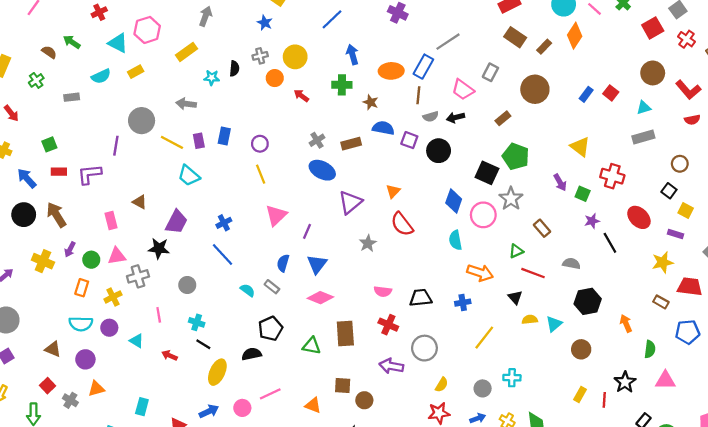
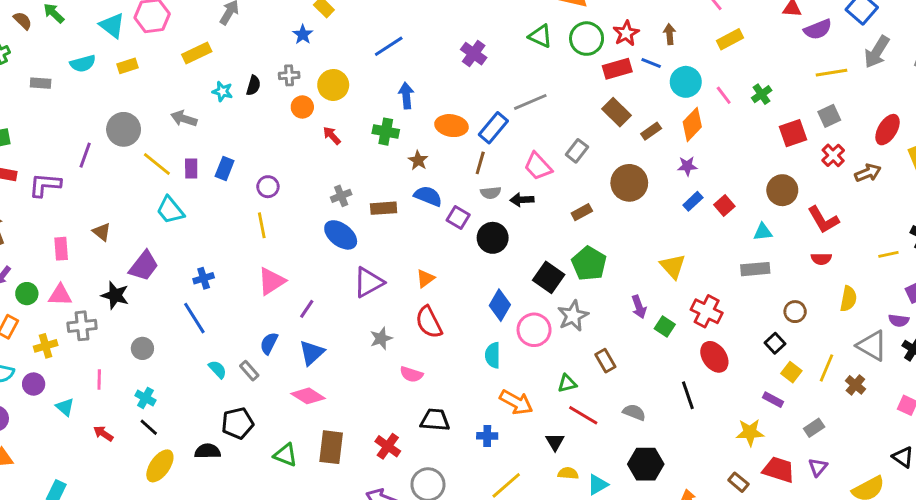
red ellipse: (639, 217) -> (714, 357), moved
purple star: (592, 221) -> (687, 166), moved
pink semicircle: (383, 291) -> (411, 374), moved

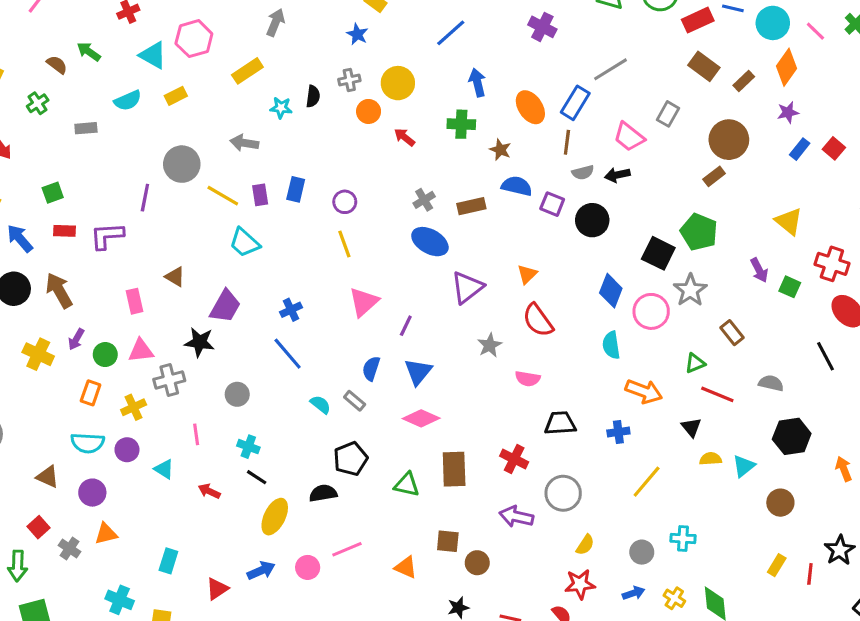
orange ellipse: (452, 126) -> (530, 107), turned 56
brown rectangle: (582, 212) -> (714, 176), moved

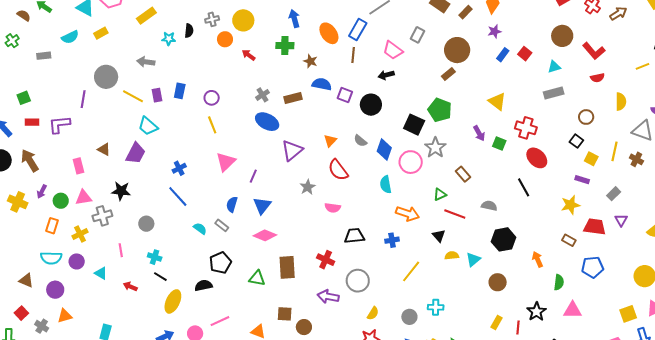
gray semicircle: (583, 172) -> (360, 141), moved, turned 56
purple trapezoid: (225, 306) -> (136, 153), moved

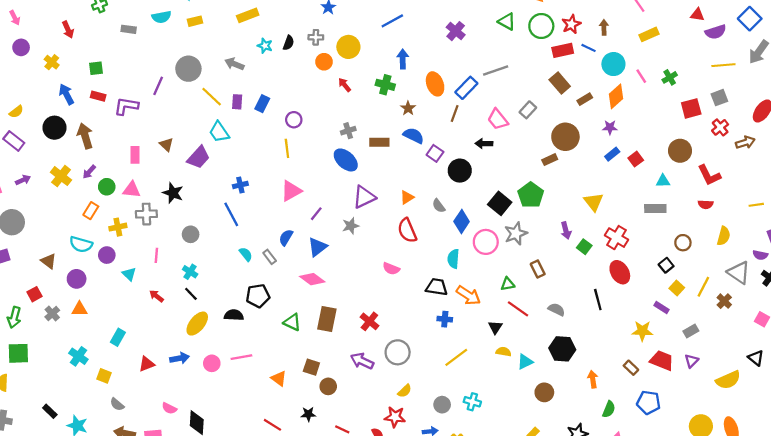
gray star: (308, 187) -> (351, 226), moved
black trapezoid: (354, 236) -> (437, 287), moved

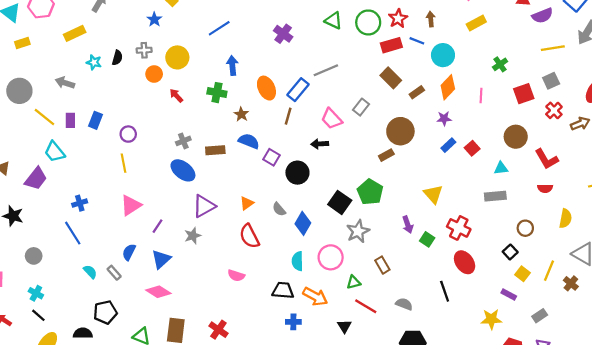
pink line: (641, 76) -> (481, 95), moved, turned 40
pink circle: (486, 242) -> (331, 257), moved

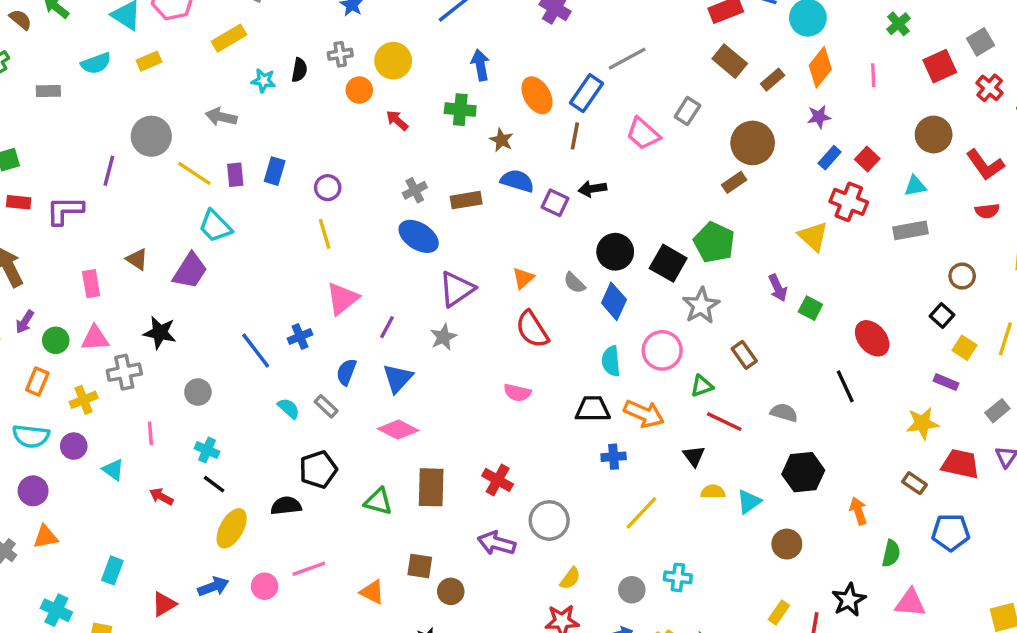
black arrow: (320, 144) -> (592, 189), moved
black circle: (297, 173) -> (615, 252), moved
blue cross: (80, 203) -> (300, 336), moved
red cross: (459, 228) -> (849, 202), moved

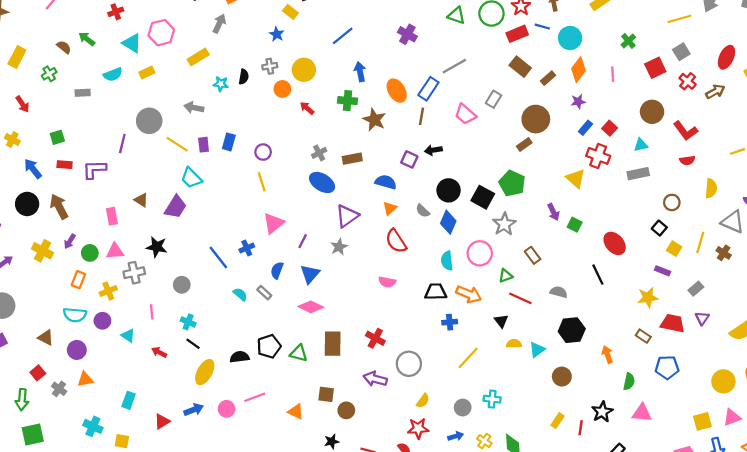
brown star: (501, 140) -> (374, 120), size x1.5
blue semicircle: (517, 181) -> (386, 182), moved
black pentagon: (318, 470) -> (269, 346), moved

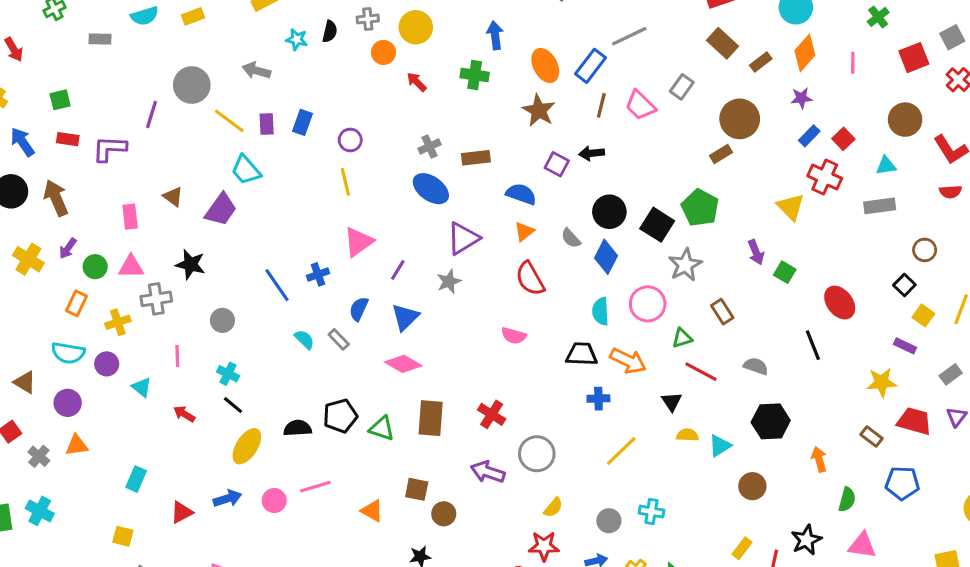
brown line: (421, 116) -> (601, 105), moved
brown star: (374, 120) -> (539, 110), moved
cyan cross: (93, 426) -> (40, 511), moved

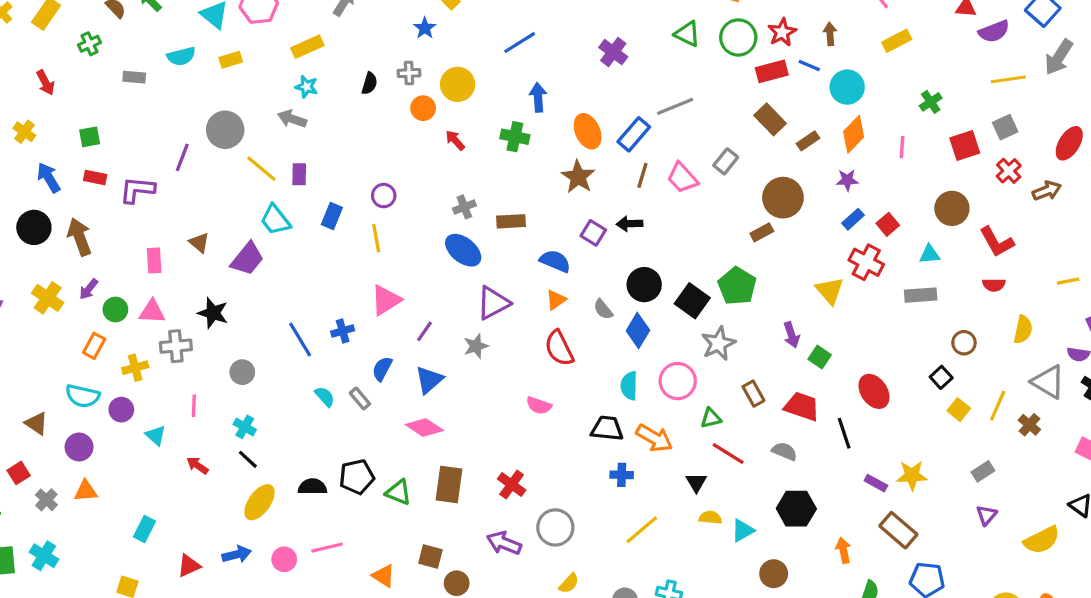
cyan star: (297, 39) -> (307, 87), moved
blue rectangle: (303, 122) -> (332, 216), moved
purple rectangle: (905, 346) -> (876, 483), moved
red trapezoid: (914, 421) -> (802, 407), moved
brown rectangle: (872, 437) -> (898, 530), size x1.6

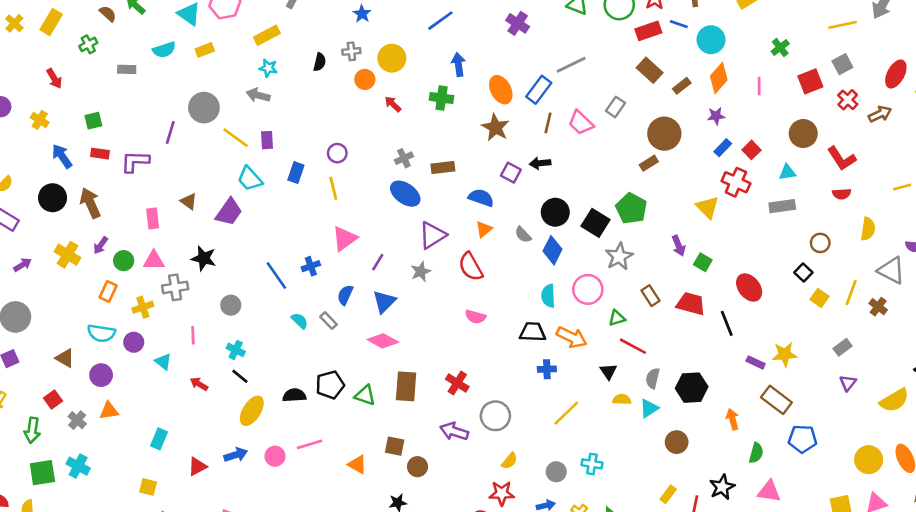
red semicircle: (559, 348) -> (471, 267), moved
gray semicircle: (784, 451) -> (653, 378), moved, turned -96

